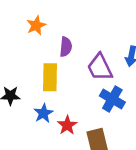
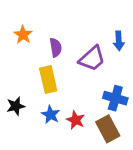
purple trapezoid: (100, 67) -> (92, 59), turned -92
blue cross: (112, 99) -> (115, 98), moved

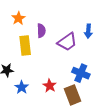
yellow rectangle: (48, 80) -> (25, 45), moved
blue star: (51, 115) -> (22, 87), moved

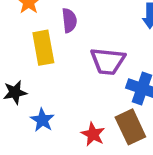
purple trapezoid: (67, 42) -> (108, 61), moved, turned 45
red star: (50, 86) -> (93, 134), moved

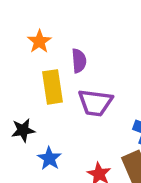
purple trapezoid: (108, 61) -> (95, 103), moved

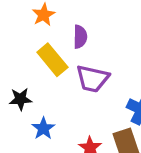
yellow rectangle: (52, 87) -> (52, 60), turned -36

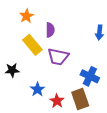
blue star: (43, 128) -> (37, 89), moved

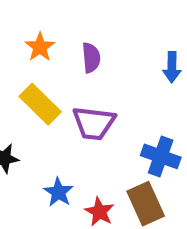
orange star: (27, 16) -> (40, 47), moved
purple semicircle: (50, 30) -> (91, 58), moved

